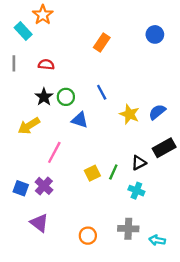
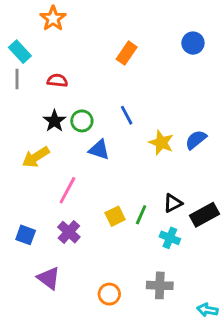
cyan rectangle: (23, 31) -> (20, 52), moved
black rectangle: (164, 148) -> (205, 215), moved
purple cross: (44, 186) -> (69, 232), moved
cyan arrow: (157, 240) -> (207, 310), moved

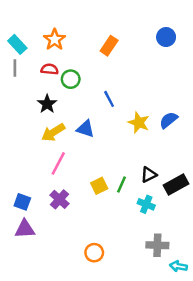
orange star: (53, 18) -> (55, 39), moved
green circle: (82, 121) -> (71, 79), moved
yellow arrow: (36, 157) -> (53, 132), moved
purple triangle: (49, 278) -> (25, 229), moved, turned -40
gray cross: (160, 285) -> (157, 245), moved

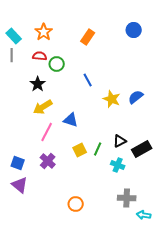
blue triangle: (86, 129) -> (71, 120), moved
purple triangle: (25, 229) -> (20, 185), turned 42

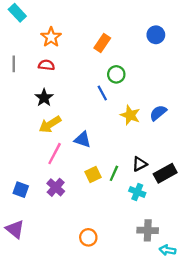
cyan rectangle: (14, 36) -> (17, 13), moved
green circle: (57, 64) -> (116, 74), moved
purple triangle: (20, 185) -> (15, 229), moved

